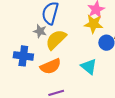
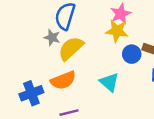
blue cross: (23, 56) -> (31, 93), moved, turned -30

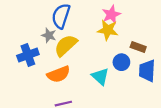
blue circle: (132, 54) -> (121, 62), moved
blue cross: (31, 93) -> (28, 55), moved

